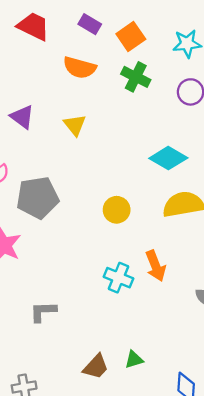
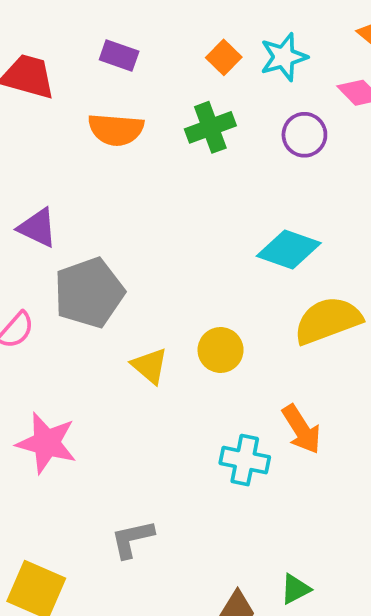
orange square: (131, 37) -> (224, 57), moved, size x0.7
green cross: (136, 77) -> (210, 127), turned -36
yellow triangle: (75, 125) -> (150, 366), moved
gray pentagon: (38, 198) -> (89, 293), moved

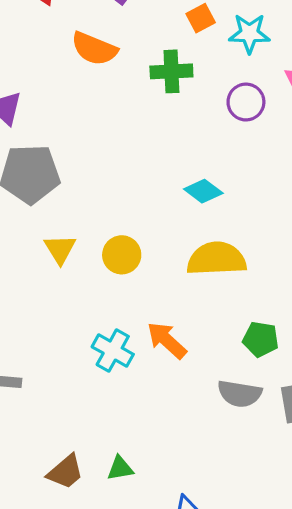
cyan diamond: (289, 250) -> (203, 191), size x0.7
orange arrow: (302, 429) -> (167, 340), turned 147

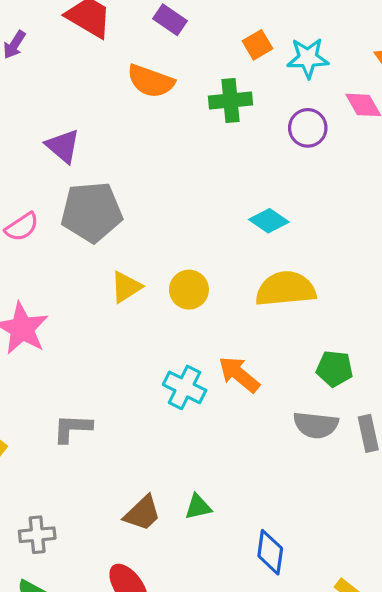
yellow triangle: (60, 249) -> (126, 287), turned 32

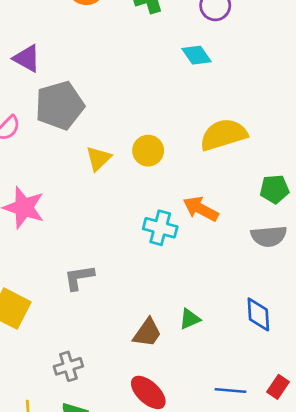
cyan diamond: (269, 221) -> (197, 55), moved, turned 32
blue diamond: (270, 552) -> (258, 314), moved

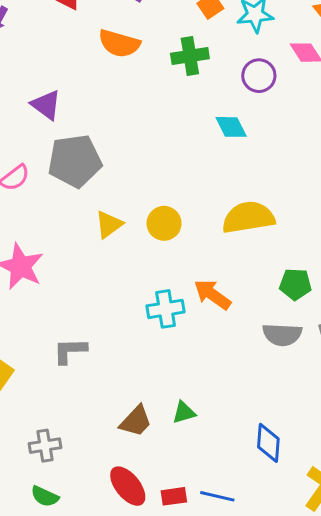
cyan cross: (160, 228) -> (166, 309), turned -32
blue diamond: (258, 314) -> (268, 443), moved
red rectangle: (278, 387) -> (174, 496), moved, turned 40

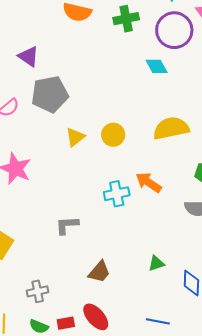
purple circle: (259, 76) -> (174, 30), size x1.6
gray L-shape: (70, 351) -> (67, 225), moved
green triangle: (184, 413) -> (156, 263), moved
red rectangle: (174, 496) -> (66, 323), moved

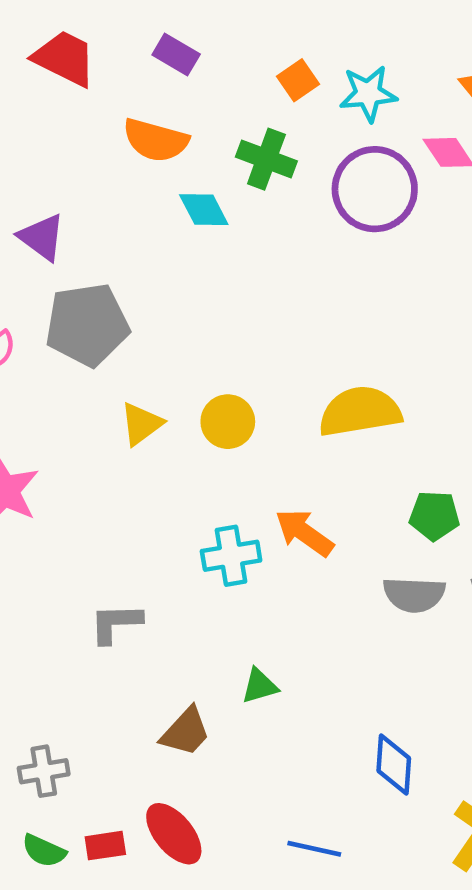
green cross: (126, 19) -> (266, 159), turned 30
cyan diamond: (157, 66) -> (204, 210), moved
green triangle: (156, 263) -> (259, 686), moved

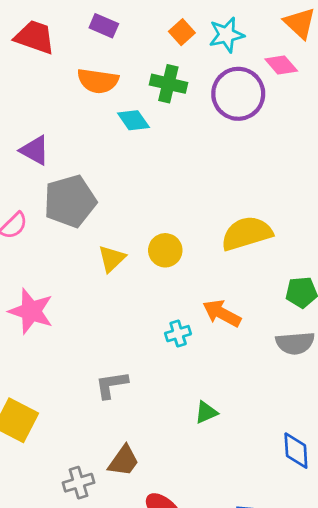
cyan cross: (231, 556) -> (178, 334), size x0.7
brown trapezoid: (186, 732) -> (124, 461), moved

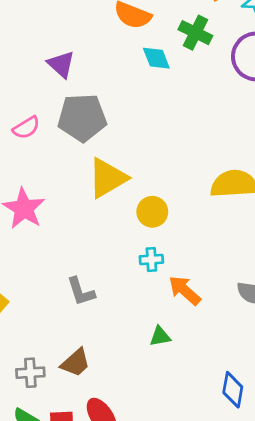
yellow circle: (165, 250) -> (152, 212), moved
yellow triangle: (112, 259) -> (107, 178), size x1.6
orange arrow: (222, 313) -> (185, 290), moved
gray L-shape: (112, 385) -> (81, 292), turned -112

